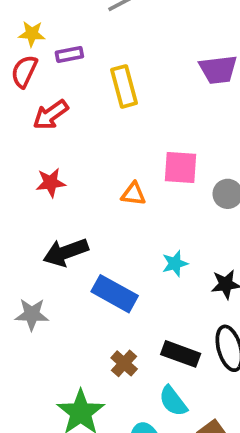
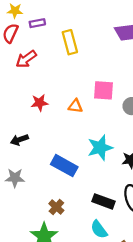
red star: (51, 183) -> (40, 103), moved
black arrow: (66, 252) -> (19, 140), moved, size x0.7
cyan star: (175, 264) -> (100, 148), size x1.6
brown cross: (124, 363) -> (56, 207), moved

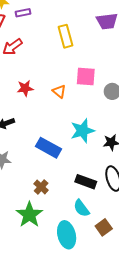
yellow rectangle: (70, 42) -> (66, 36), moved
orange triangle: (75, 106) -> (59, 91), turned 32

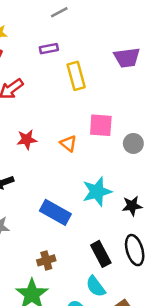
purple rectangle: (23, 13) -> (49, 49), moved
black rectangle: (86, 182) -> (101, 254), turned 42
brown cross: (41, 187) -> (46, 260), turned 32

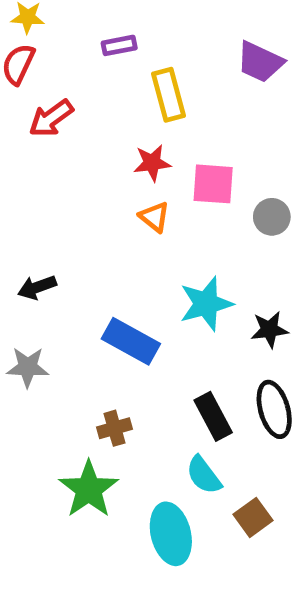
purple trapezoid: (127, 58) -> (260, 62), turned 32
red star: (27, 140) -> (152, 163), moved

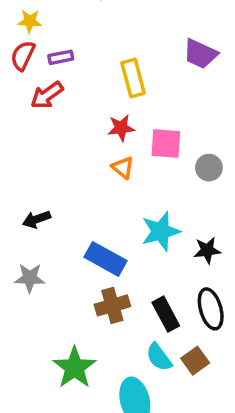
purple rectangle: (119, 45) -> (61, 57), moved
brown cross: (114, 428) -> (112, 305), moved, size x1.4
brown square: (253, 517) -> (195, 361), moved

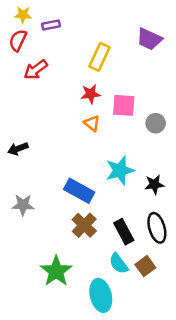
purple rectangle: (61, 57) -> (51, 25), moved
yellow rectangle: (133, 78) -> (99, 57), turned 40
black arrow: (37, 219) -> (18, 149), moved
brown cross: (112, 305) -> (84, 225), turned -30

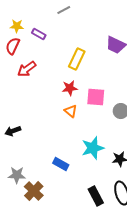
purple rectangle: (51, 25) -> (39, 34), turned 40
blue rectangle: (79, 191) -> (61, 164), size x0.7
brown cross: (84, 225) -> (34, 191), moved

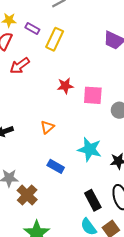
yellow rectangle: (77, 59) -> (55, 39), moved
orange triangle: (71, 111) -> (47, 127), moved, turned 40
cyan star: (93, 148) -> (90, 149), turned 30

